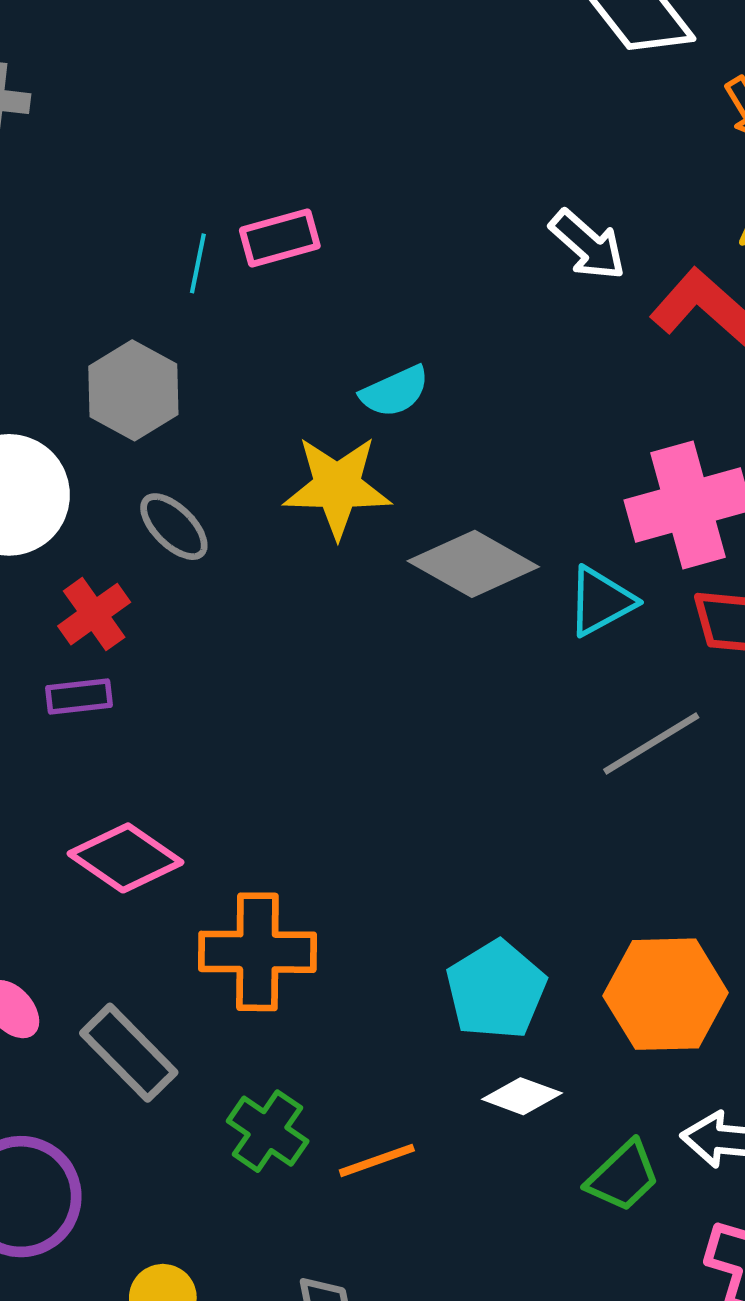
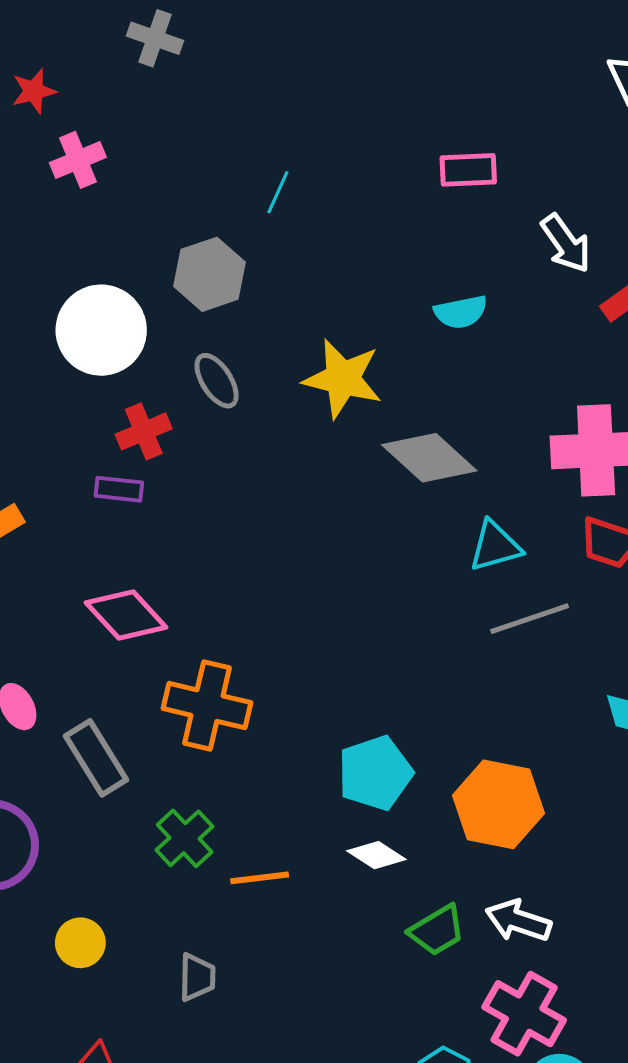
pink rectangle: (280, 238) -> (468, 170), moved
cyan semicircle: (395, 391) -> (461, 312), moved
cyan triangle: (601, 601) -> (495, 546), moved

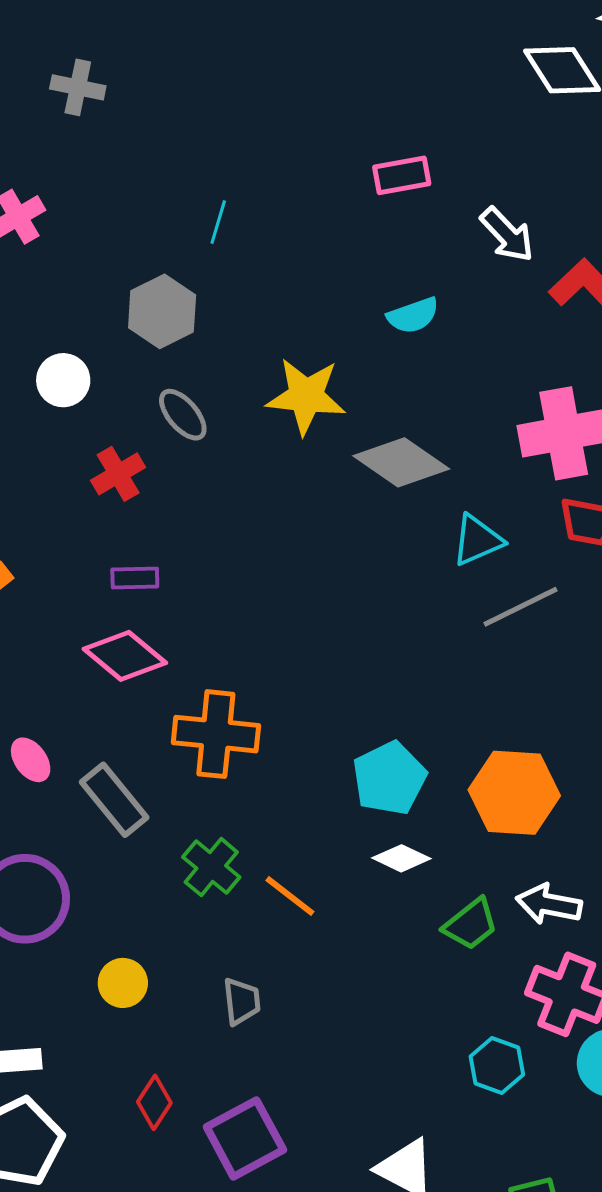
white circle: (101, 330) -> (63, 380), size x0.6
purple rectangle: (119, 489) -> (135, 578), moved
orange line: (260, 878) -> (290, 896), turned 52

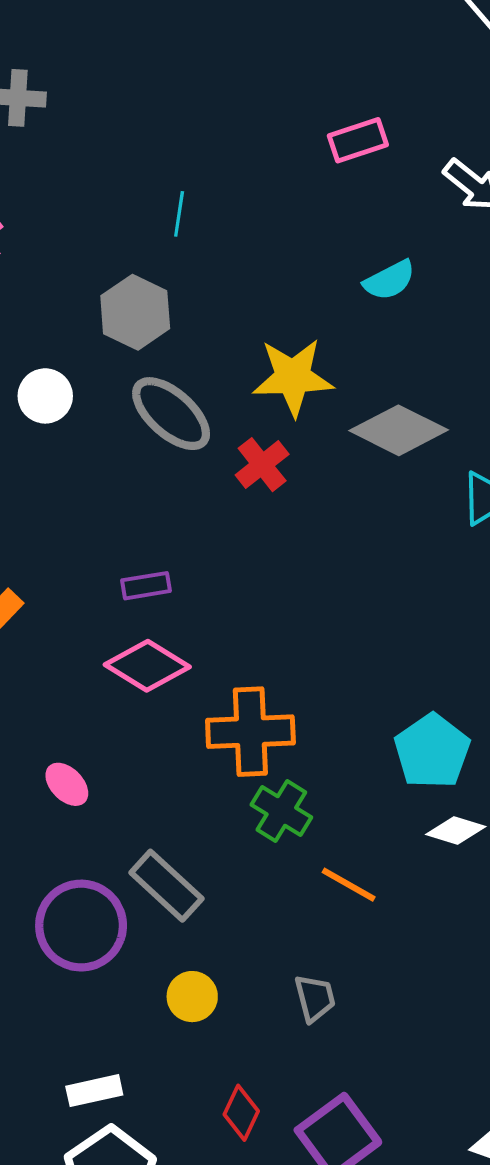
gray ellipse: (183, 415) -> (171, 414), size x1.5
red cross: (118, 474) -> (262, 465), moved
gray rectangle: (114, 800) -> (166, 886), moved
green cross: (211, 867) -> (281, 811), moved

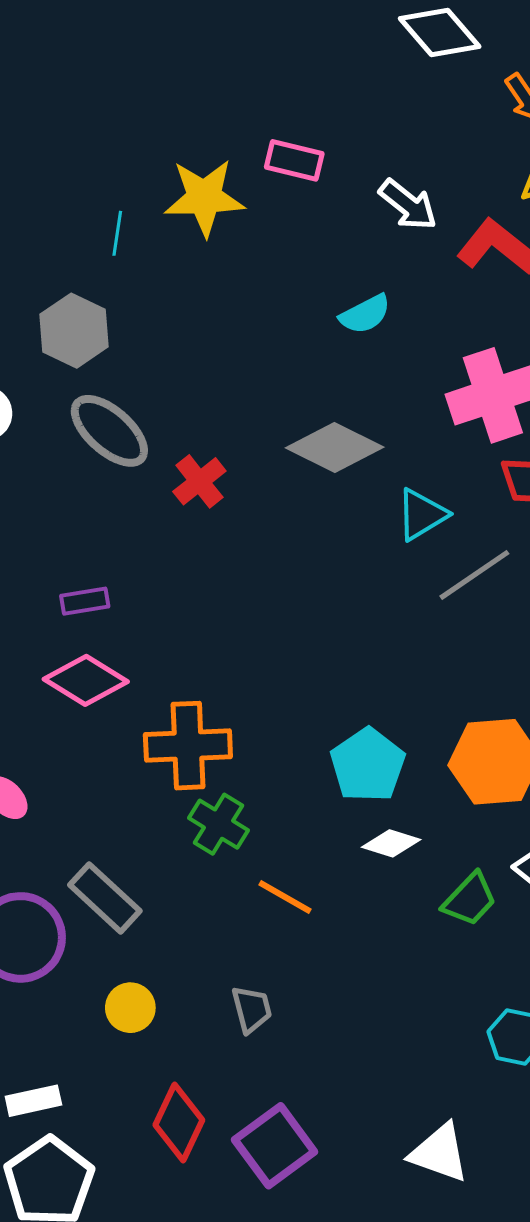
pink rectangle: (358, 140) -> (294, 160), turned 32
cyan semicircle: (389, 280) -> (365, 314), moved
yellow star: (293, 377) -> (204, 198), moved
red diamond: (241, 1113) -> (179, 1123), size x1.4

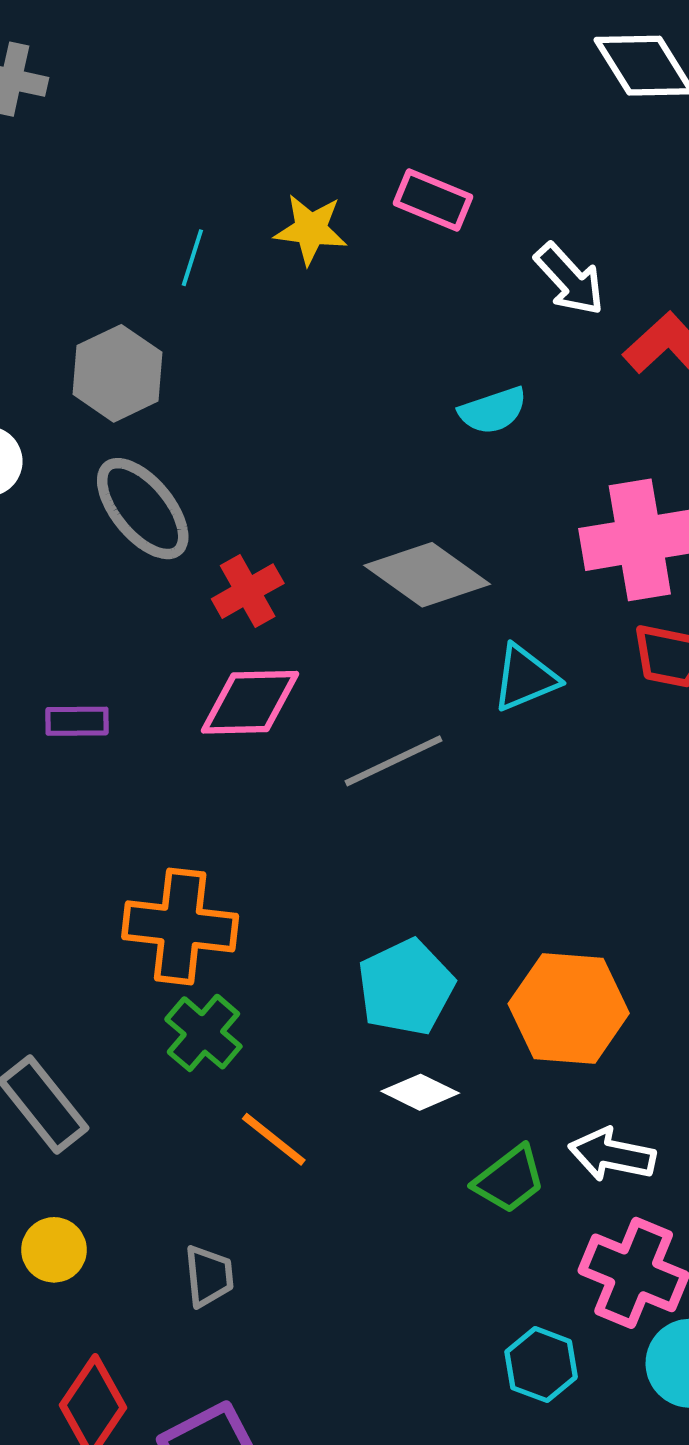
yellow star: (204, 198) -> (311, 229), size x0.7
gray line: (474, 575) -> (394, 761), moved
pink diamond: (86, 680) -> (250, 702), moved, turned -42

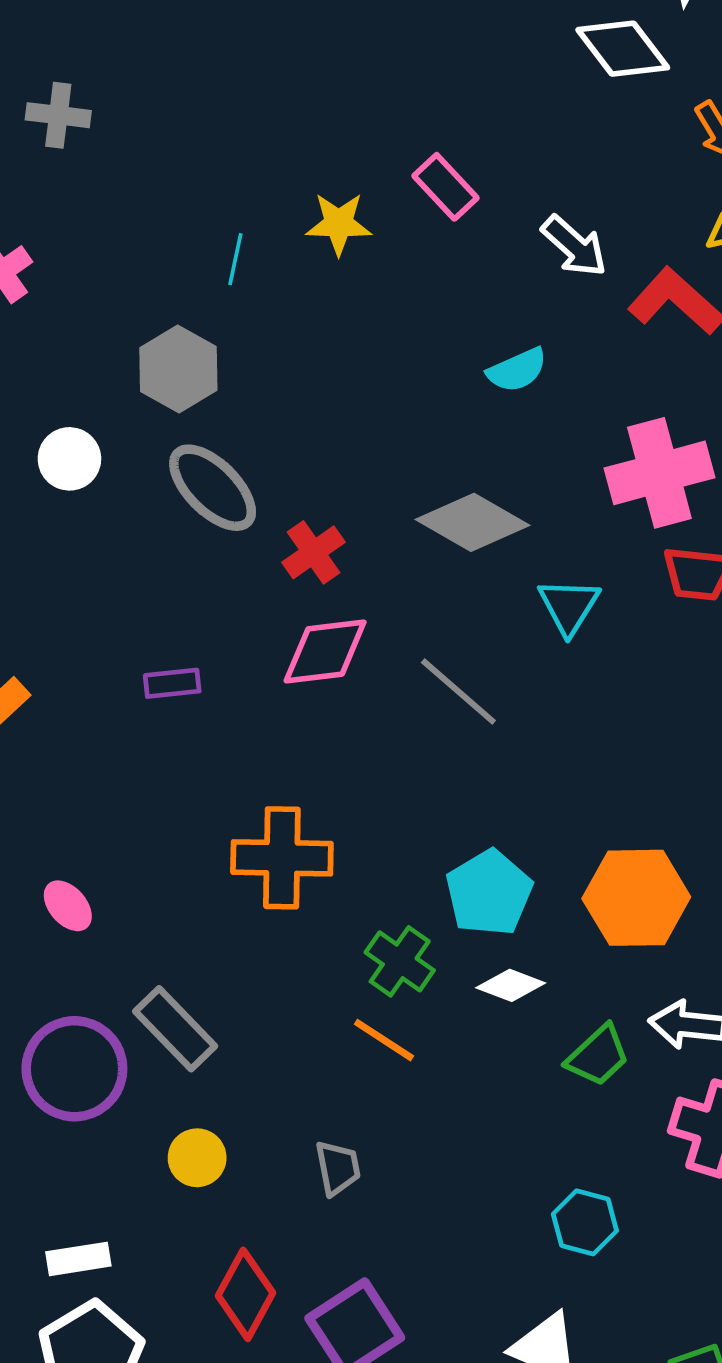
pink rectangle: (433, 200) -> (445, 187), turned 30
cyan triangle: (525, 678) -> (569, 606), turned -30
gray line: (394, 761) -> (458, 692), turned 72
green cross: (203, 1033) -> (400, 961), moved
cyan hexagon: (541, 1365) -> (585, 1222), moved

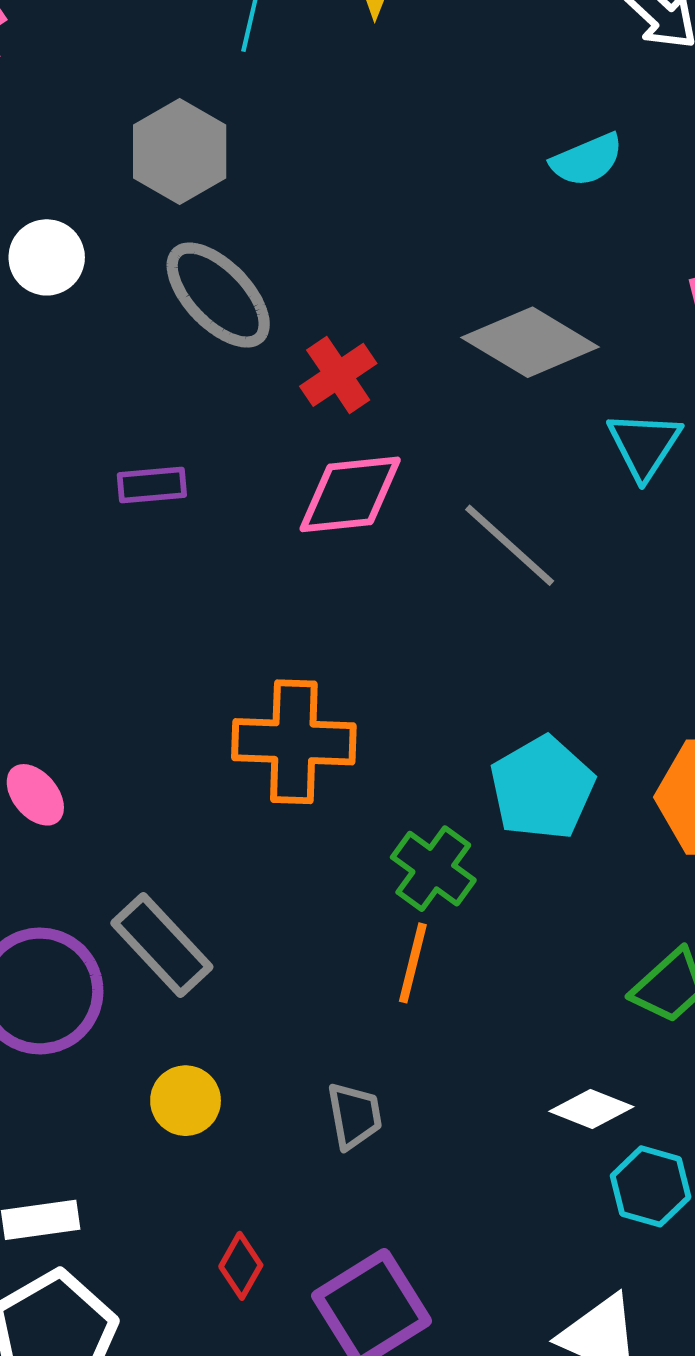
purple rectangle: (172, 683) -> (152, 485), moved
white diamond: (511, 985) -> (591, 1109), moved
orange line: (384, 1040) -> (413, 963), turned 70
red diamond: (245, 1294) -> (241, 1266), size x0.6

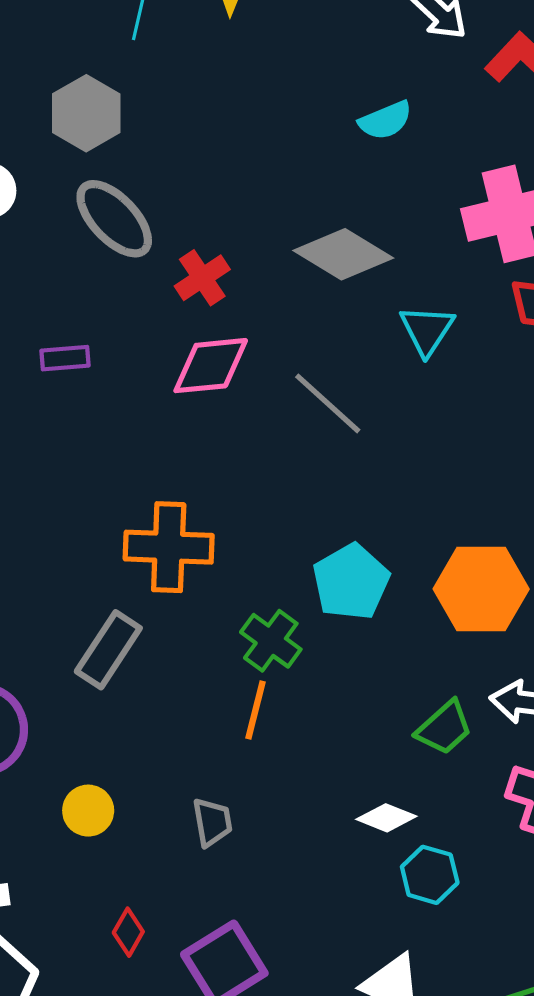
gray rectangle: (162, 945) -> (108, 650), moved, turned 76

